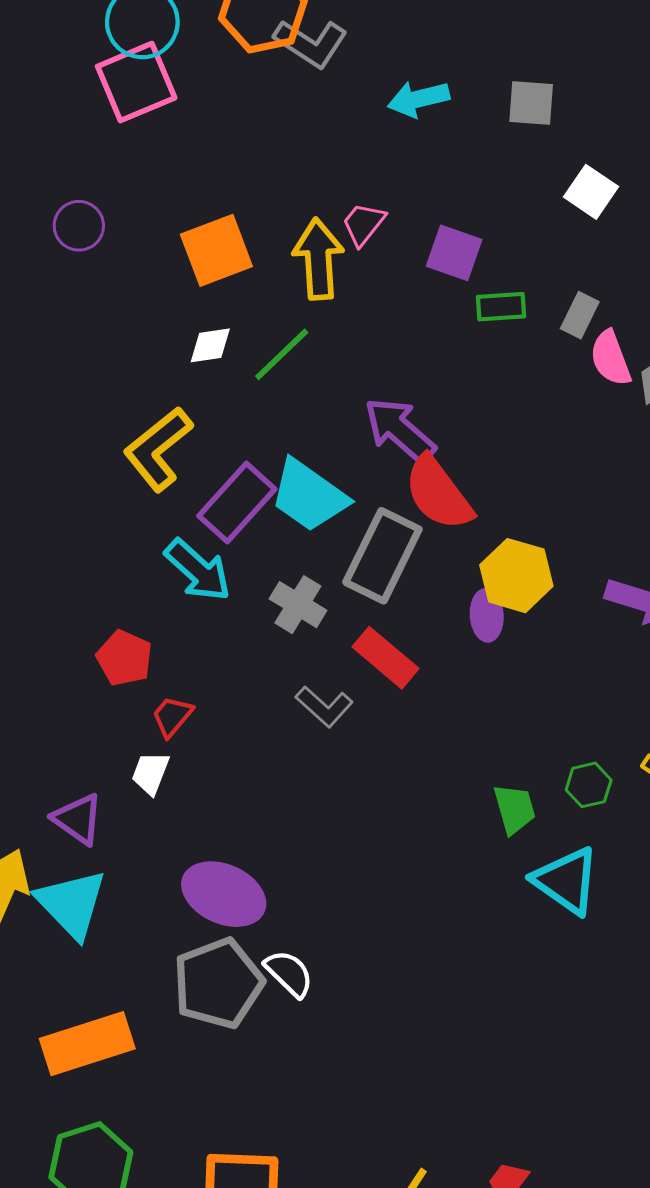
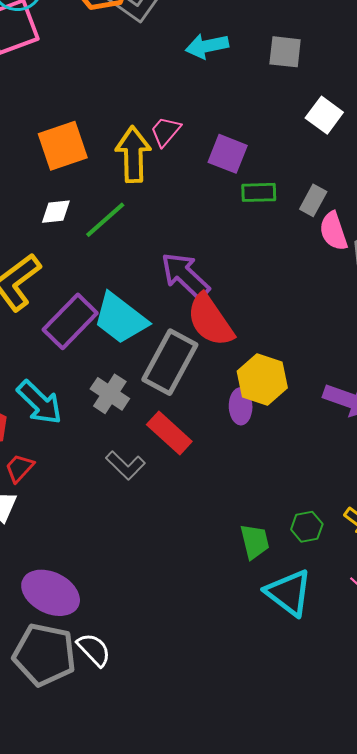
cyan arrow: (198, 570) -> (40, 402), moved
gray pentagon: (218, 983) -> (44, 655), turned 30

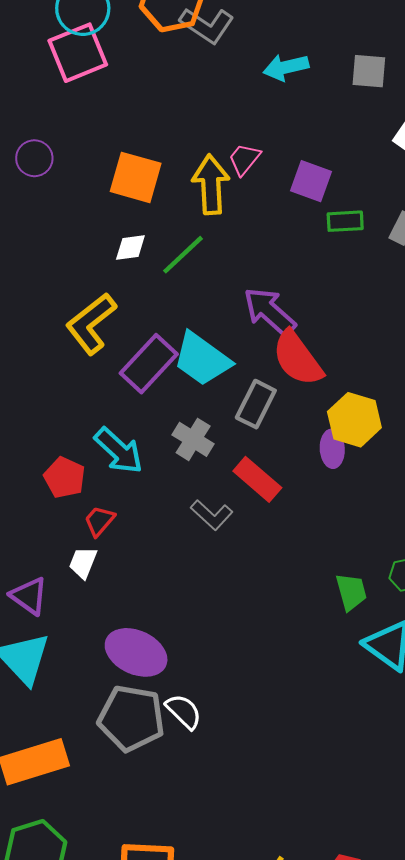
orange square: (63, 146) -> (136, 177), turned 36
gray rectangle: (170, 362) -> (256, 404), size x0.7

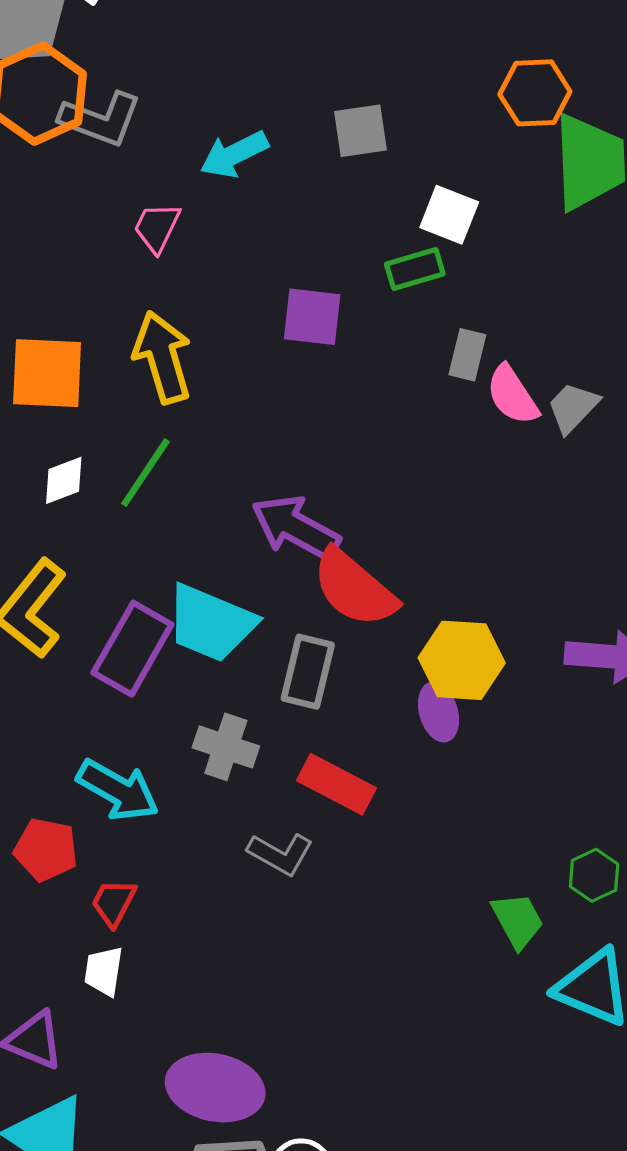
pink trapezoid: (244, 159) -> (157, 228), moved
green rectangle: (345, 221) -> (415, 269), moved

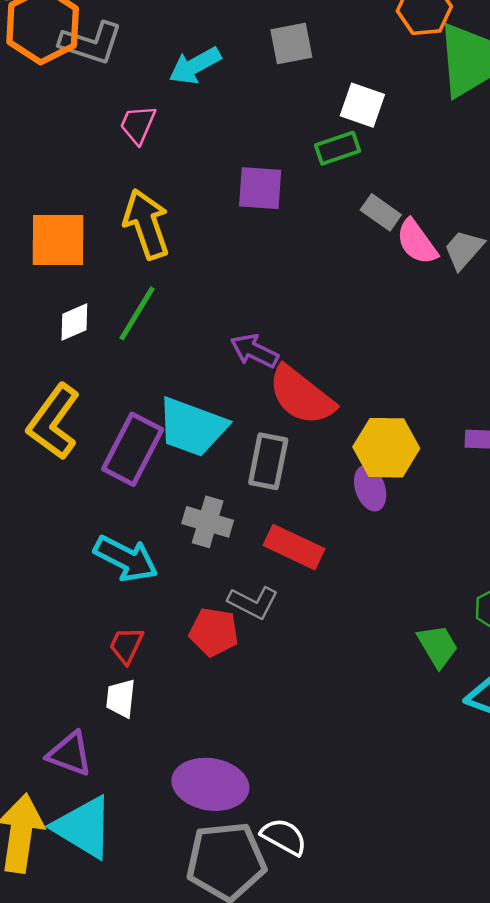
gray rectangle: (467, 355) -> (381, 212), turned -66
purple arrow: (296, 528) -> (254, 351), size x0.7
red pentagon: (46, 850) -> (214, 632), moved

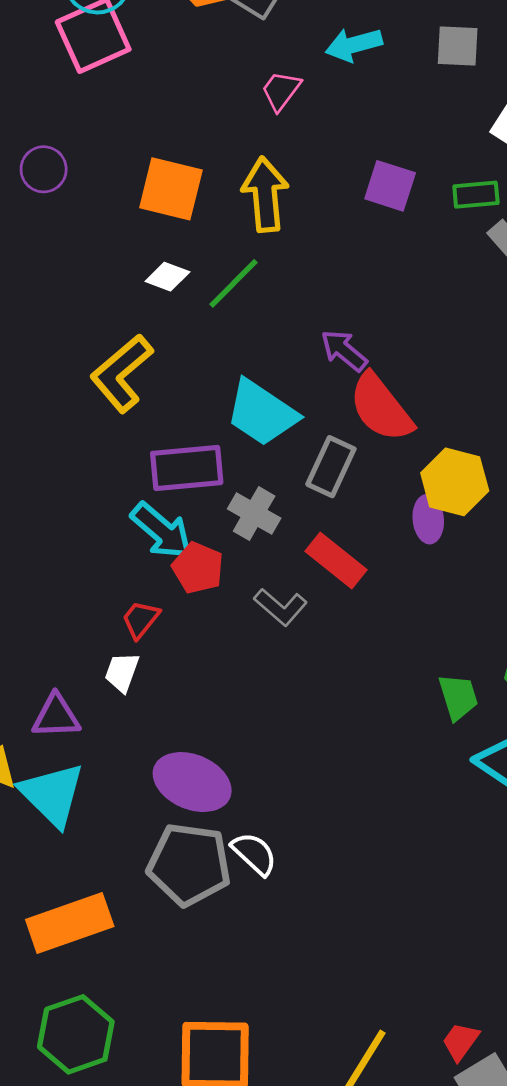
green rectangle: (338, 148) -> (476, 195), moved
white diamond: (74, 322) -> (167, 277), turned 30
purple rectangle: (133, 449) -> (187, 468), moved, turned 44
red pentagon: (214, 632) -> (198, 568), moved
purple triangle: (70, 754) -> (56, 716), turned -36

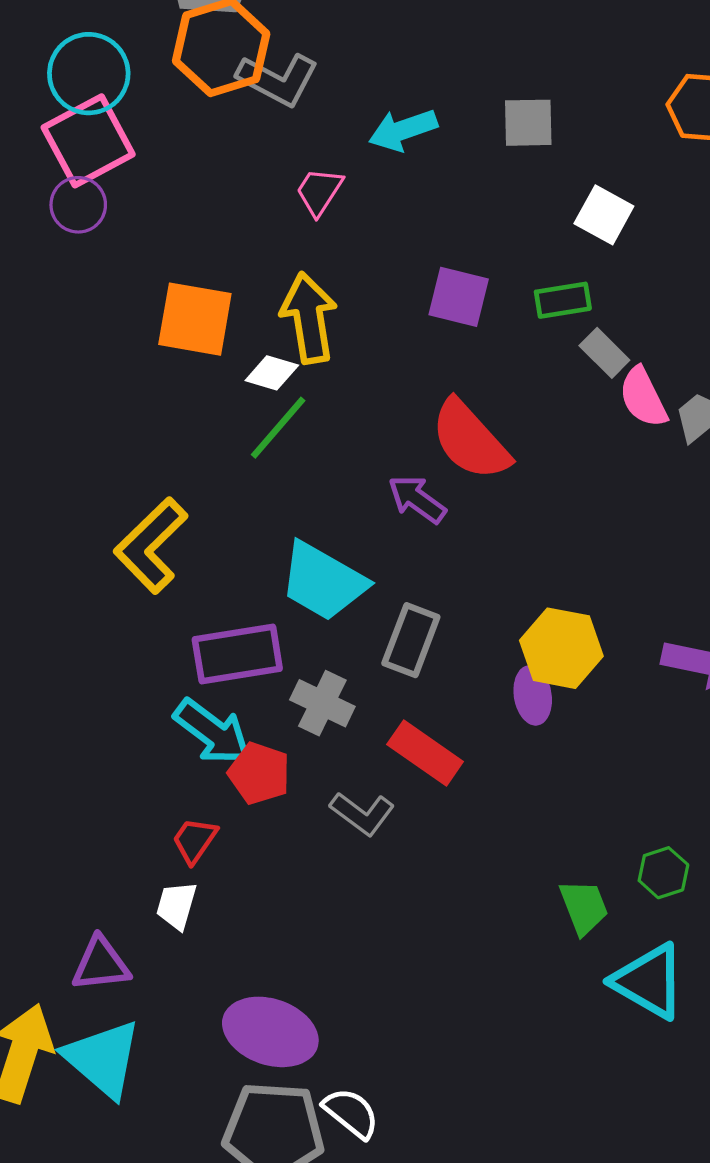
purple circle: (44, 169) -> (78, 205), moved
white diamond: (167, 277) -> (272, 373), moved
red semicircle: (381, 408) -> (470, 440), moved

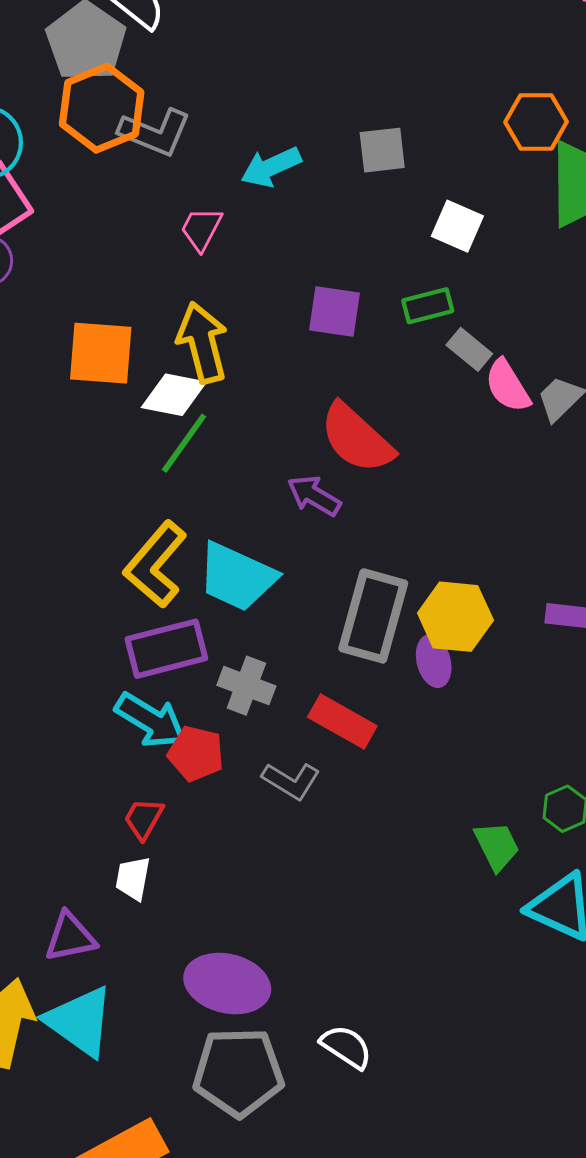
white diamond: (272, 373) -> (174, 395), size x1.4
yellow L-shape: (151, 545) -> (155, 564), moved
gray rectangle: (411, 640) -> (373, 616), moved, size x1.4
white semicircle: (351, 1113) -> (346, 1047), moved

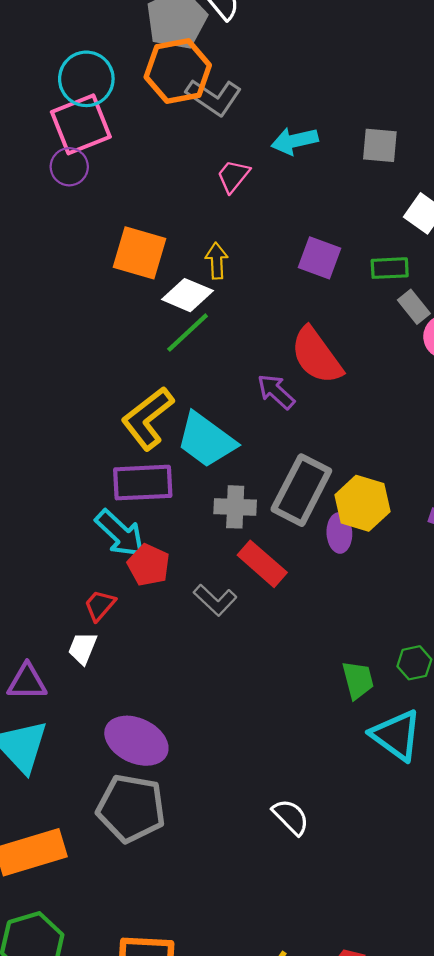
yellow arrow: (202, 343) -> (217, 261), size x0.6
gray cross: (246, 686) -> (235, 507), moved, turned -30
white semicircle: (346, 1047) -> (291, 817), moved

